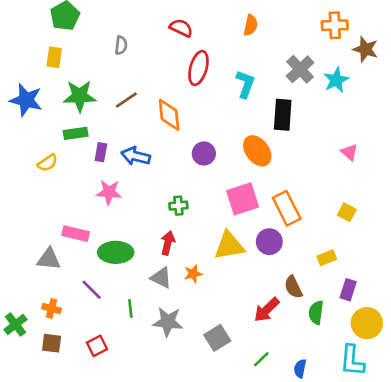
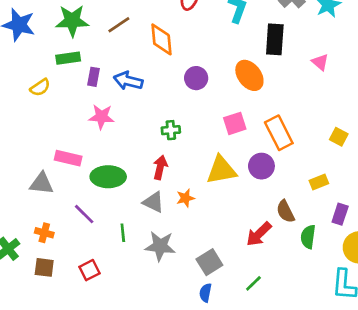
pink triangle: (349, 152) -> (320, 62), moved
pink square: (243, 199) -> (235, 123), size x0.7
blue semicircle: (300, 369) -> (205, 293), moved

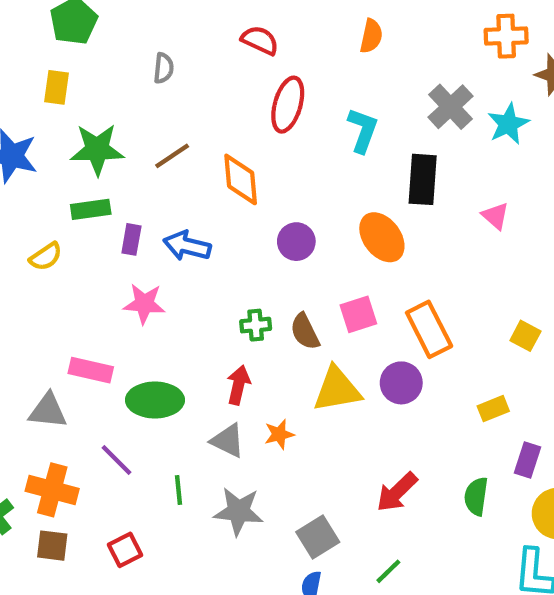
brown semicircle: (285, 211) -> (305, 332), moved
orange cross: (44, 233) -> (52, 490), size x1.6

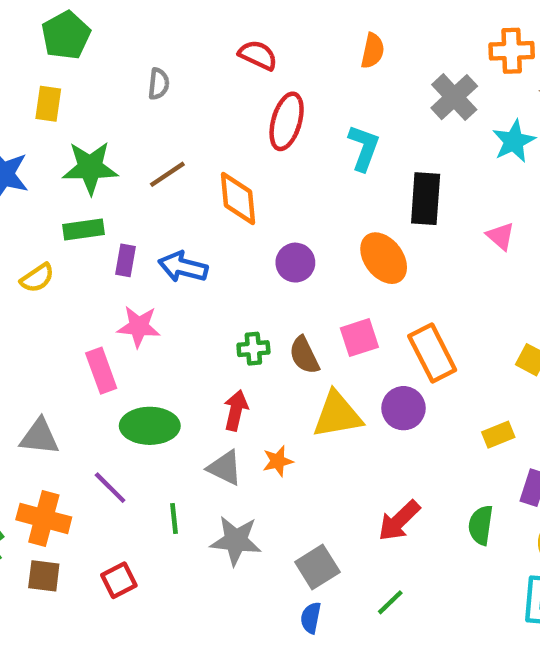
gray cross: (450, 107) -> (454, 97), moved
pink rectangle: (91, 370) -> (101, 371), moved, turned 57

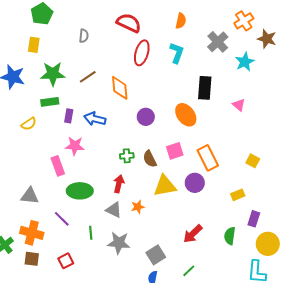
orange cross: (512, 51) -> (244, 21), turned -30
red semicircle: (258, 55) -> (129, 23), size x1.4
cyan L-shape: (364, 148) -> (177, 53), moved

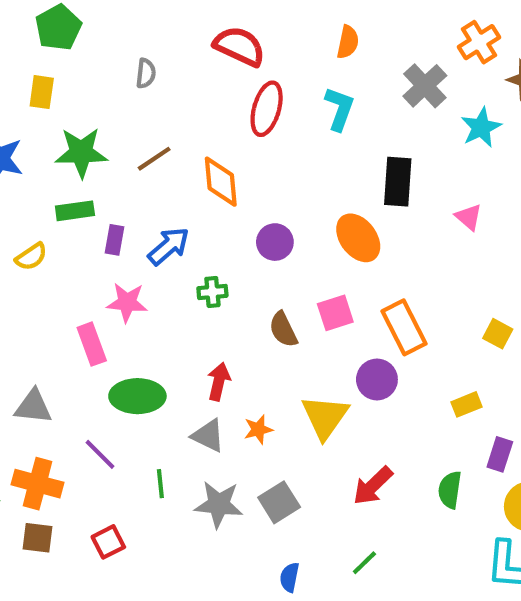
blue arrow: (95, 119) -> (169, 246), turned 125
green cross: (127, 156) -> (212, 292), moved
yellow triangle: (165, 186) -> (325, 417), moved, turned -45
gray square: (156, 255) -> (279, 502), moved

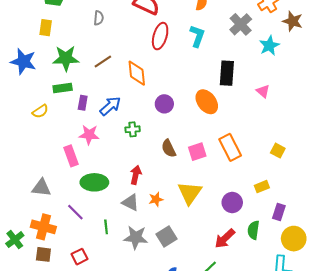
pink square: (335, 313) -> (197, 152), moved
purple circle: (377, 379) -> (232, 203), moved
red arrow: (373, 486) -> (225, 239), moved

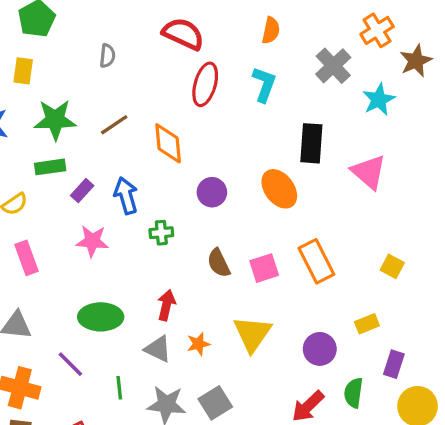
brown star: (293, 21) -> (416, 61), turned 30
pink triangle: (263, 91) -> (369, 172), size x1.6
purple rectangle: (83, 103) -> (82, 191), turned 32
blue arrow: (110, 106) -> (126, 196), turned -65
pink rectangle: (71, 156) -> (27, 258), moved

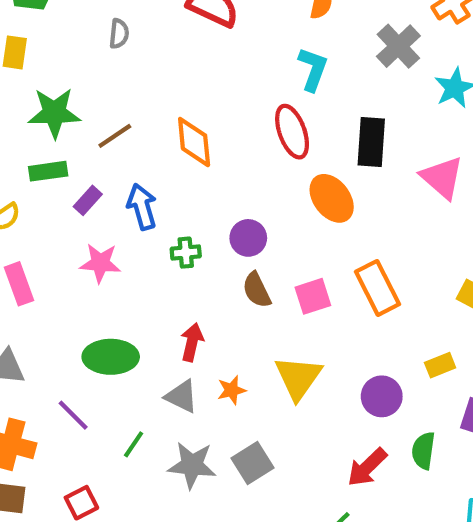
red ellipse: (205, 84) -> (292, 132), moved, turned -36
brown line: (114, 125) -> (115, 136), moved
purple circle: (212, 192) -> (248, 238), moved
green line: (119, 388) -> (134, 444), turned 40

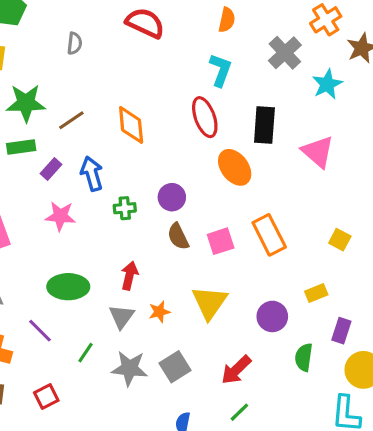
gray triangle: (182, 396) -> (122, 316), turned 40
red arrow: (367, 467) -> (236, 370), moved

